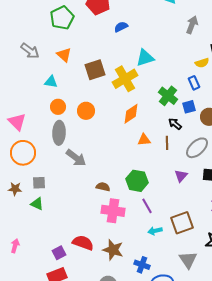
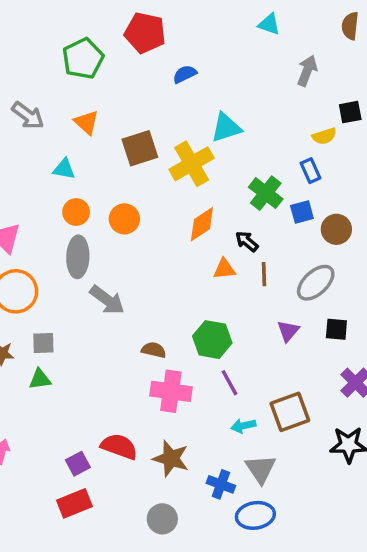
black arrow: (175, 124) -> (247, 241), moved
green triangle: (37, 204) -> (40, 379), turned -32
gray triangle: (188, 260) -> (261, 469), moved

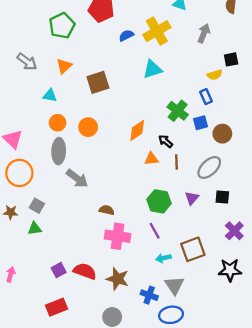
orange triangle: (86, 122) -> (64, 66), turned 35
yellow cross: (192, 164) -> (157, 31), moved
green hexagon: (212, 340) -> (159, 201), moved
gray square: (43, 343) -> (37, 206), turned 32
purple square: (78, 464) -> (59, 270), moved

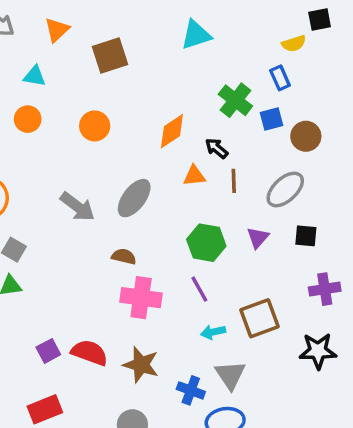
orange circle: (58, 123) -> (28, 119), moved
gray ellipse: (59, 151) -> (134, 198), moved, turned 35
purple cross: (234, 231) -> (325, 289), turned 36

